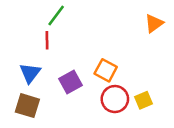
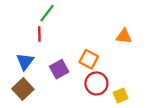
orange triangle: (154, 23) -> (124, 36), moved, turned 42
yellow square: (144, 100) -> (121, 96), moved
brown square: (27, 106) -> (23, 89), turned 30

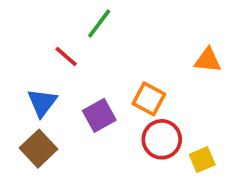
green line: (47, 13) -> (99, 23), moved
red line: (39, 34) -> (66, 57), turned -48

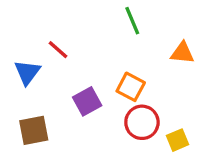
green line: (99, 23) -> (132, 21), moved, turned -60
blue triangle: (42, 103) -> (27, 72), moved
brown square: (38, 149) -> (34, 130), turned 32

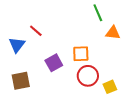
green line: (132, 21) -> (98, 13), moved
orange square: (131, 87) -> (81, 54), turned -30

